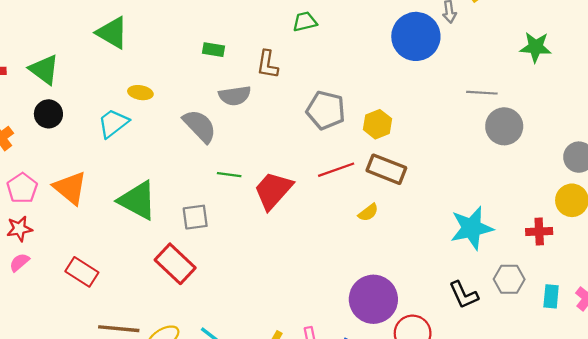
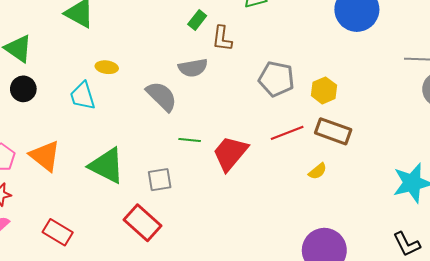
green rectangle: (213, 50) -> (197, 20), moved, turned -60
cyan trapezoid: (113, 123) -> (83, 96), turned -68

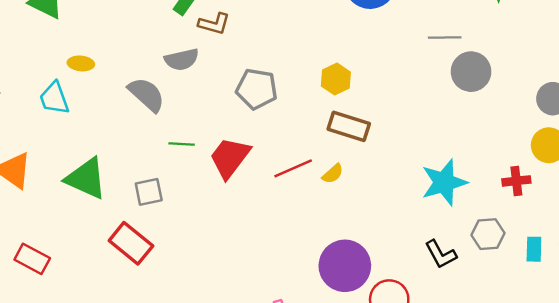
brown L-shape: (222, 38) -> (214, 24), turned -80
gray pentagon: (276, 79) -> (257, 89), moved
red line: (287, 133) -> (293, 168), moved

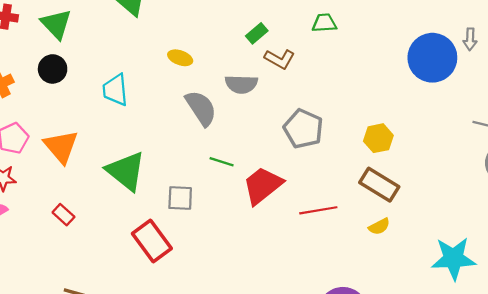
yellow ellipse: (81, 63) -> (180, 58), moved
yellow semicircle: (333, 174) -> (379, 226), moved
red rectangle: (32, 259) -> (63, 215), moved, size x0.7

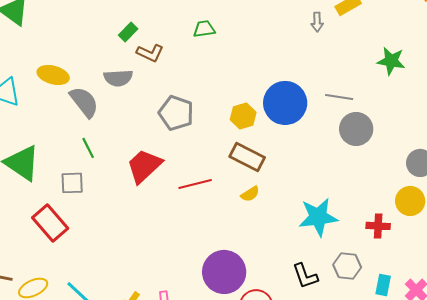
green trapezoid: (324, 23) -> (204, 29), moved
yellow ellipse: (180, 58) -> (53, 75), moved, size x1.4
blue circle: (432, 58) -> (285, 103), moved
green line: (222, 162) -> (88, 148), moved, turned 50

